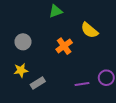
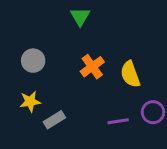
green triangle: (56, 11) -> (80, 17), turned -40
yellow semicircle: (89, 30) -> (130, 74), moved, turned 30

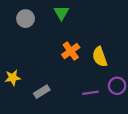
gray circle: (33, 61) -> (26, 19), moved
yellow star: (30, 102) -> (13, 78), moved

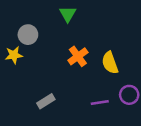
gray circle: (26, 19) -> (28, 35), moved
yellow star: (13, 78) -> (14, 55), moved

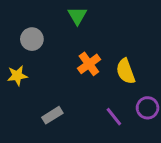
yellow star: (14, 55) -> (17, 76), moved
purple line: (100, 103) -> (114, 117), turned 60

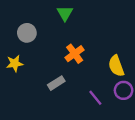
yellow semicircle: (126, 71) -> (116, 66), moved
gray rectangle: (52, 115) -> (56, 83), moved

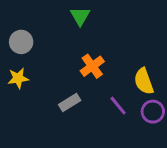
gray circle: (27, 33) -> (21, 42), moved
purple line: (95, 98) -> (118, 106), moved

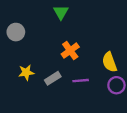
yellow star: (18, 78) -> (26, 72), moved
purple line: (118, 106) -> (81, 81), moved, turned -56

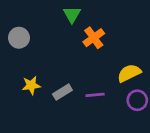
orange cross: (70, 51) -> (94, 38), moved
yellow semicircle: (110, 62) -> (129, 73), turned 84

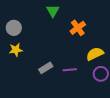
orange cross: (94, 38) -> (78, 28), moved
yellow star: (31, 85) -> (16, 50), moved

